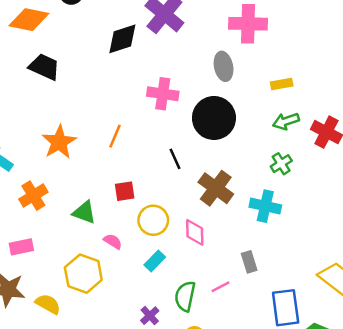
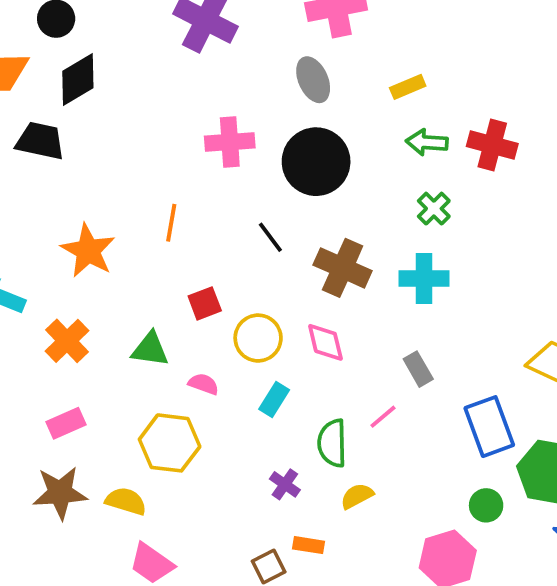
black diamond: (122, 39) -> (78, 80), moved
green arrow: (286, 121) -> (427, 142), turned 35

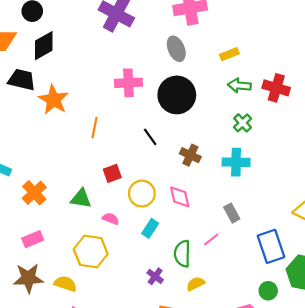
orange star: (88, 251) -> (53, 100), moved
brown cross: (343, 268) -> (190, 155), size x0.7

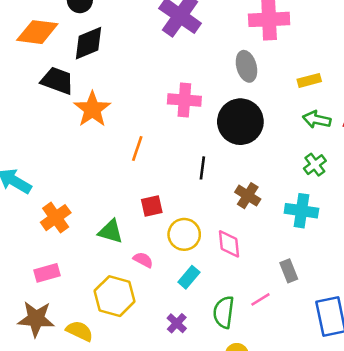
black line: (150, 137) -> (202, 168), turned 36
purple cross: (155, 276) -> (177, 323), moved

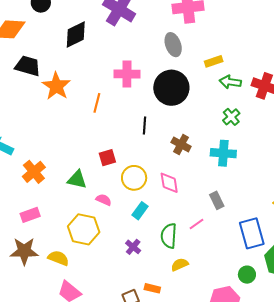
black diamond: (88, 43) -> (76, 35), moved
yellow rectangle: (309, 80) -> (214, 61), moved
orange line: (137, 149) -> (97, 103), moved

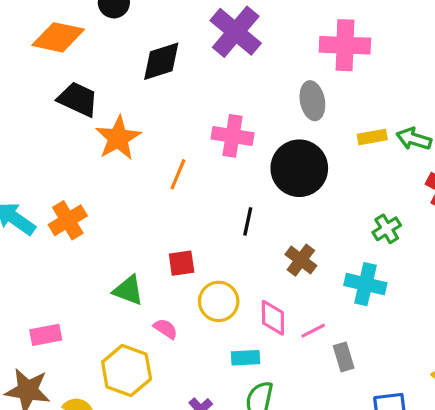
green arrow: (230, 82) -> (414, 139), moved
orange cross: (34, 172) -> (68, 220), moved
cyan rectangle: (140, 211) -> (245, 358), moved, turned 42
pink line: (196, 224) -> (313, 331), moved

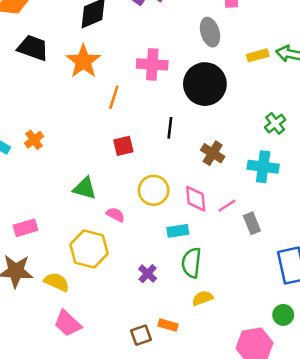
orange star: (118, 138) -> (83, 61), moved
orange cross: (68, 220) -> (34, 140), size x0.7
red square: (182, 263) -> (123, 146), moved

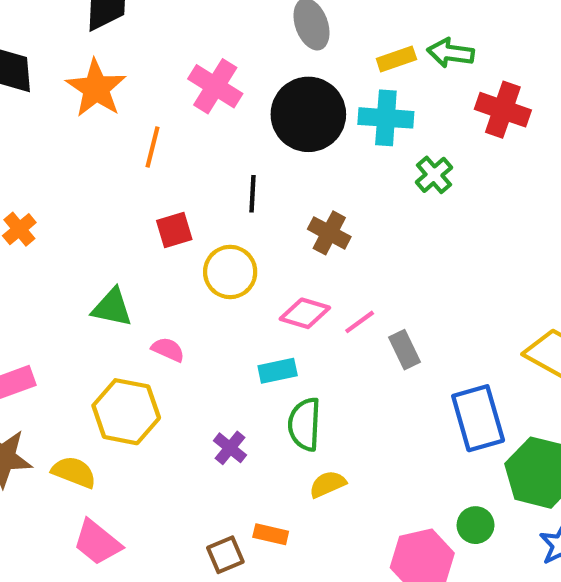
pink cross: (152, 64) -> (215, 86), turned 32
cyan cross: (263, 167) -> (386, 118), moved
yellow circle: (154, 190) -> (230, 272), moved
pink diamond: (196, 199) -> (305, 313), turned -64
green circle: (283, 315) -> (476, 525), moved

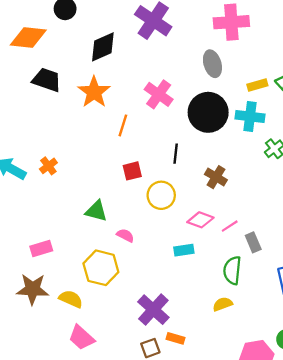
green semicircle: (305, 424) -> (232, 270), moved
purple cross: (230, 448) -> (153, 310), moved, size x1.8
yellow semicircle: (328, 484) -> (223, 304), moved

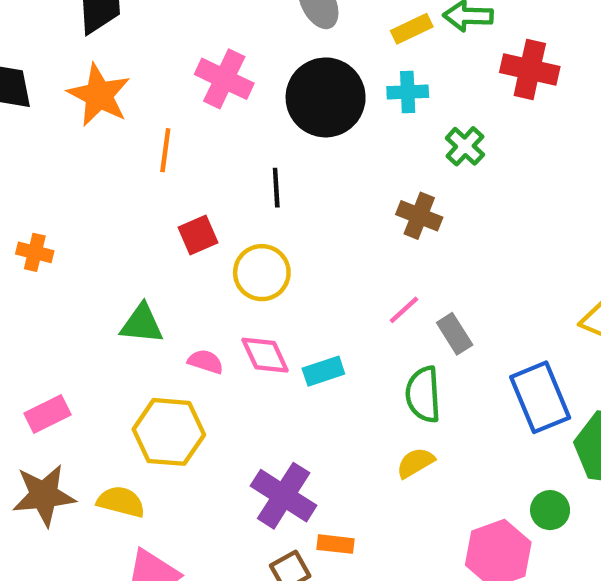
cyan cross: (250, 117) -> (408, 92), size x0.7
orange cross: (48, 166) -> (35, 252), turned -30
brown cross: (216, 177) -> (419, 216), moved
pink diamond: (200, 220) -> (265, 355), moved, turned 55

